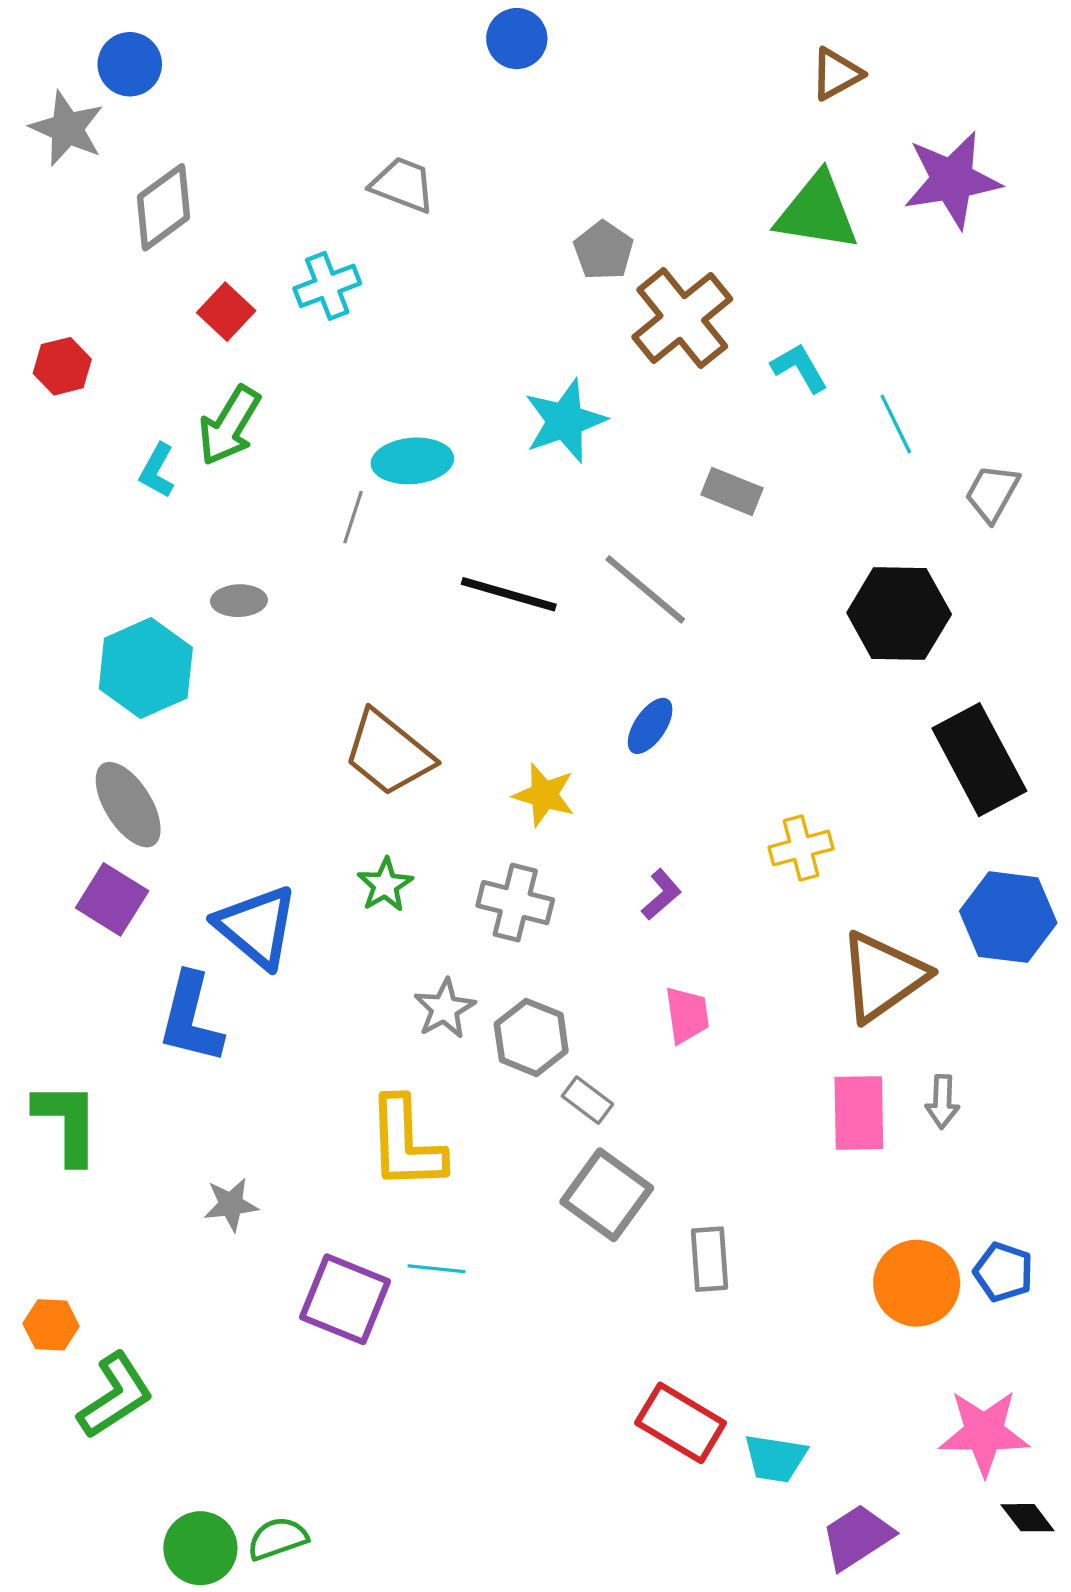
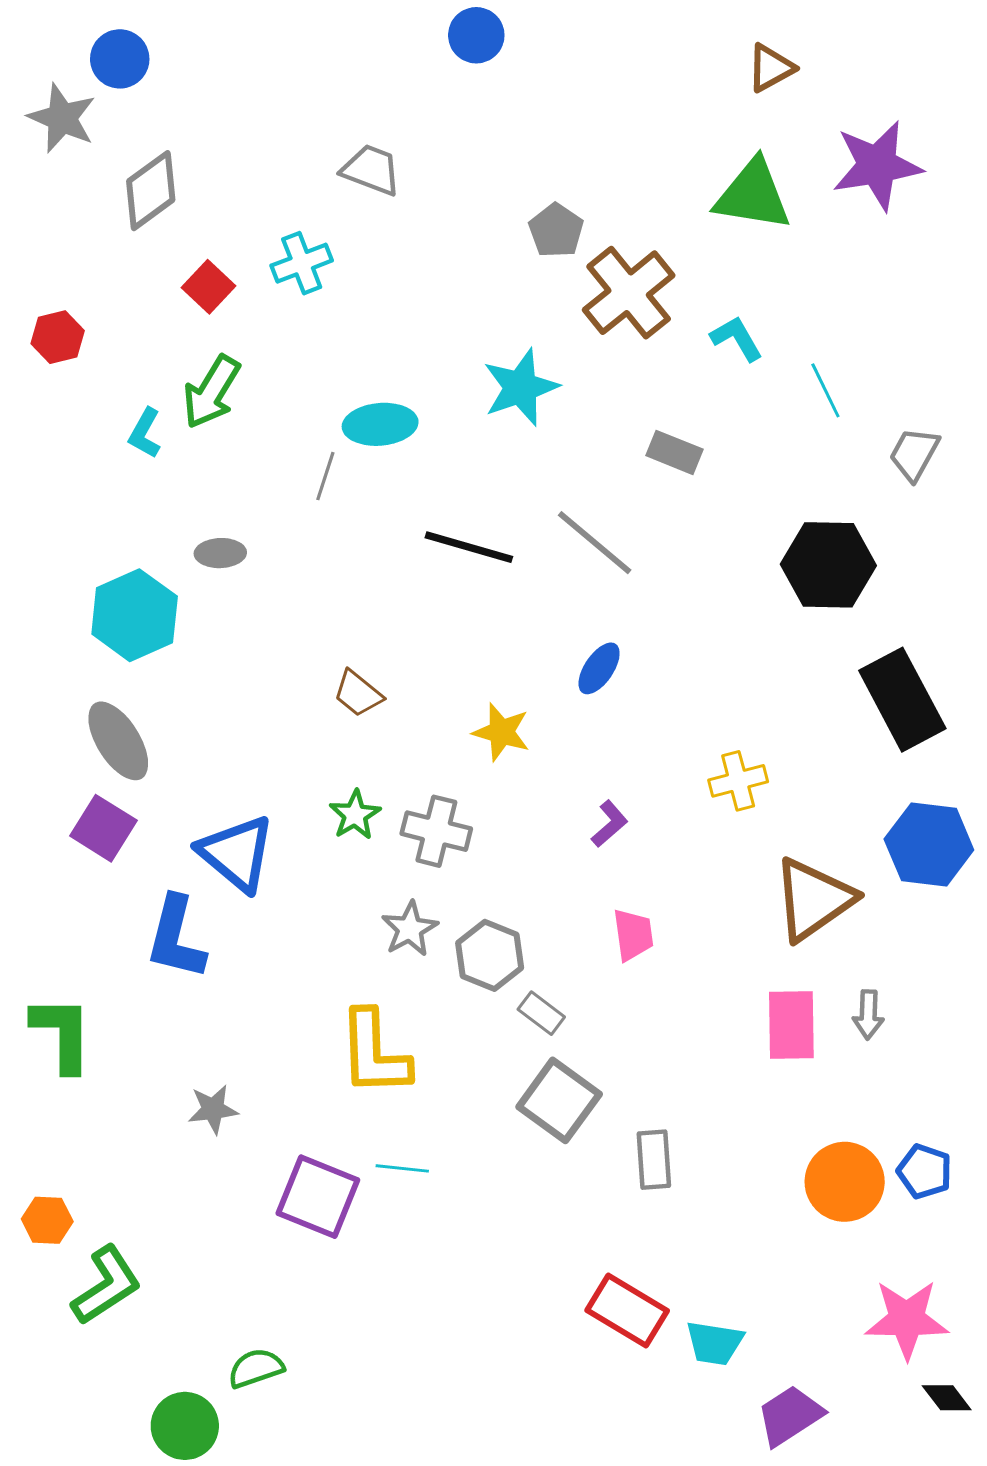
brown trapezoid: (388, 753) -> (358, 694), size x0.6
gray cross: (515, 903) -> (436, 831), moved
green semicircle: (277, 1539) -> (256, 1368), moved

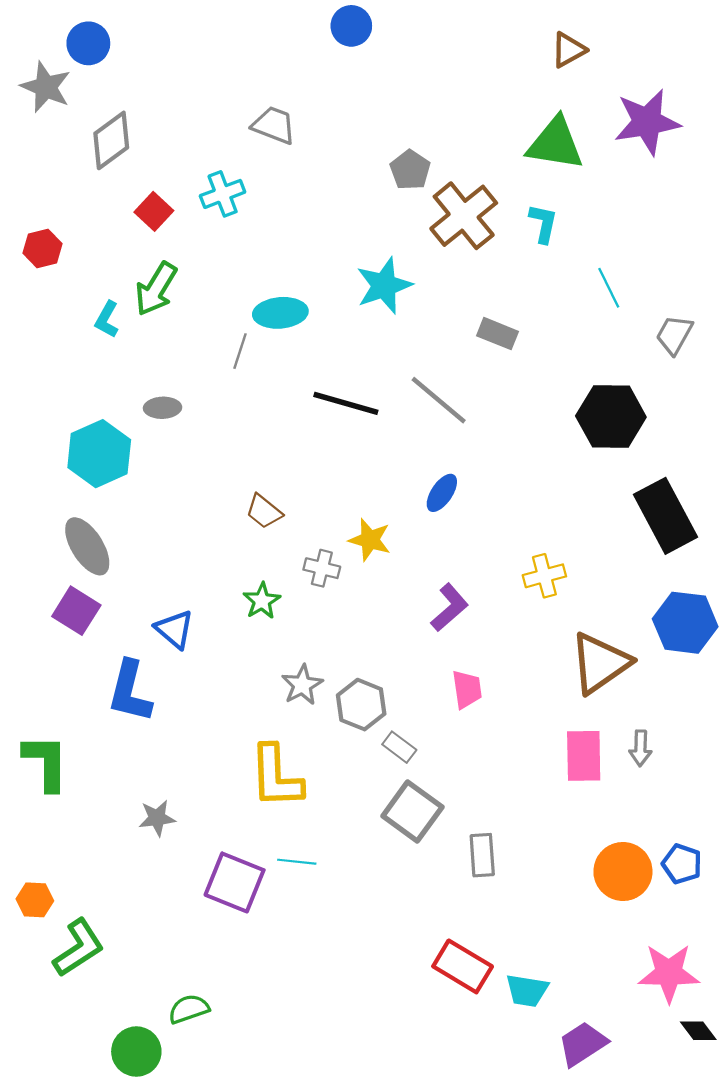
cyan L-shape: (737, 339) -> (543, 223), moved, turned 42
purple L-shape: (609, 824) -> (449, 607), size x1.4
gray cross: (436, 831) -> (322, 568), moved, size x0.7
blue triangle: (237, 853) -> (175, 629), size x0.7

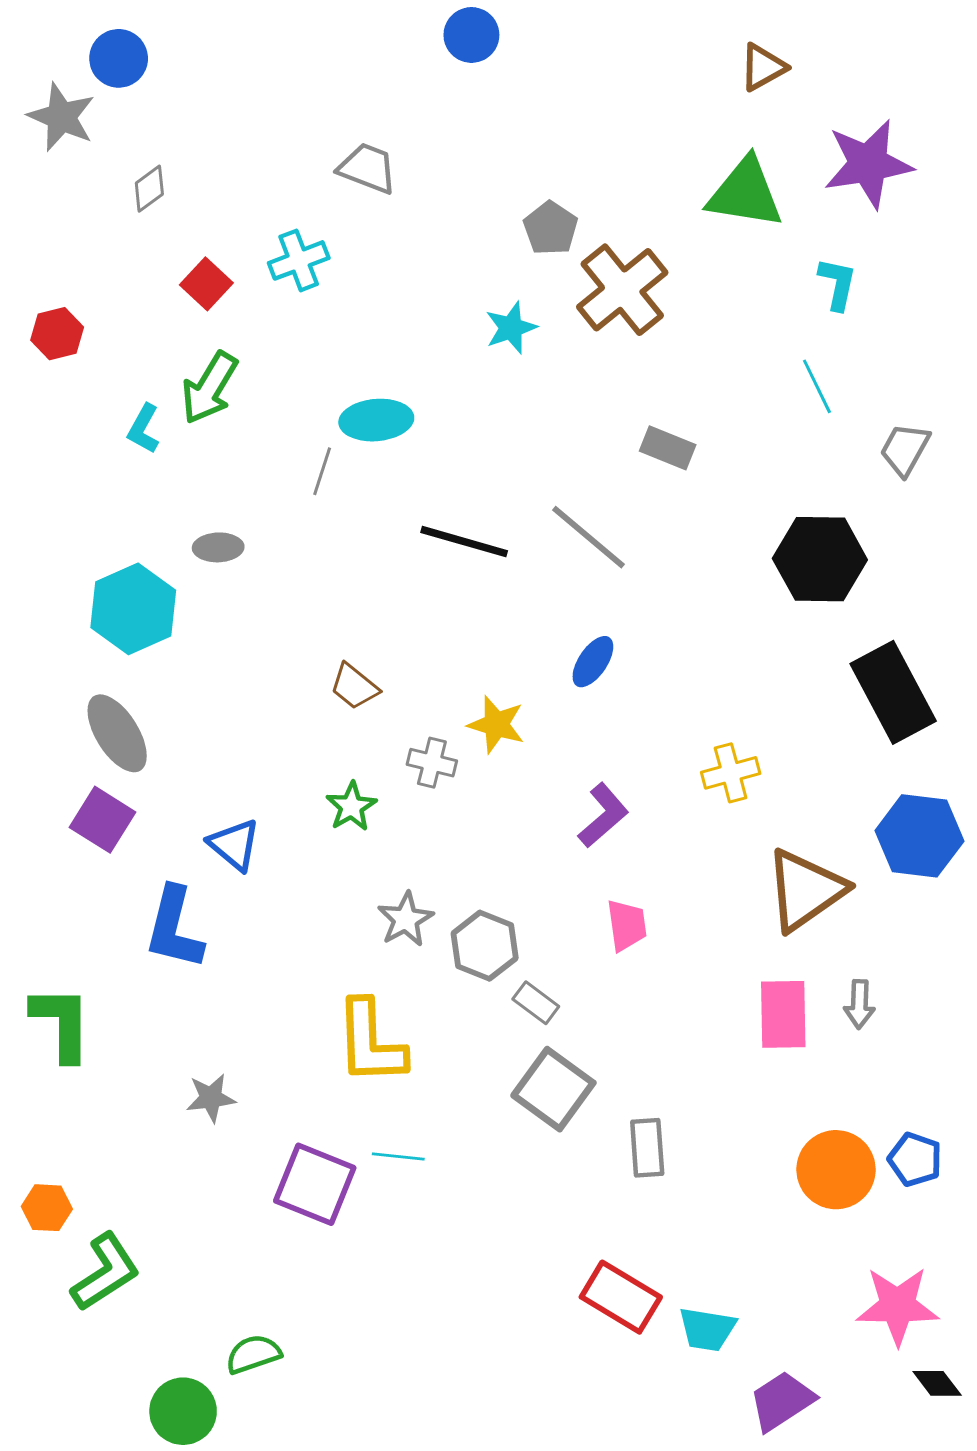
gray diamond: (111, 140) -> (149, 189), size x0.6
cyan L-shape: (543, 223) -> (837, 284), moved
cyan star: (384, 286) -> (511, 328), moved, size x0.7

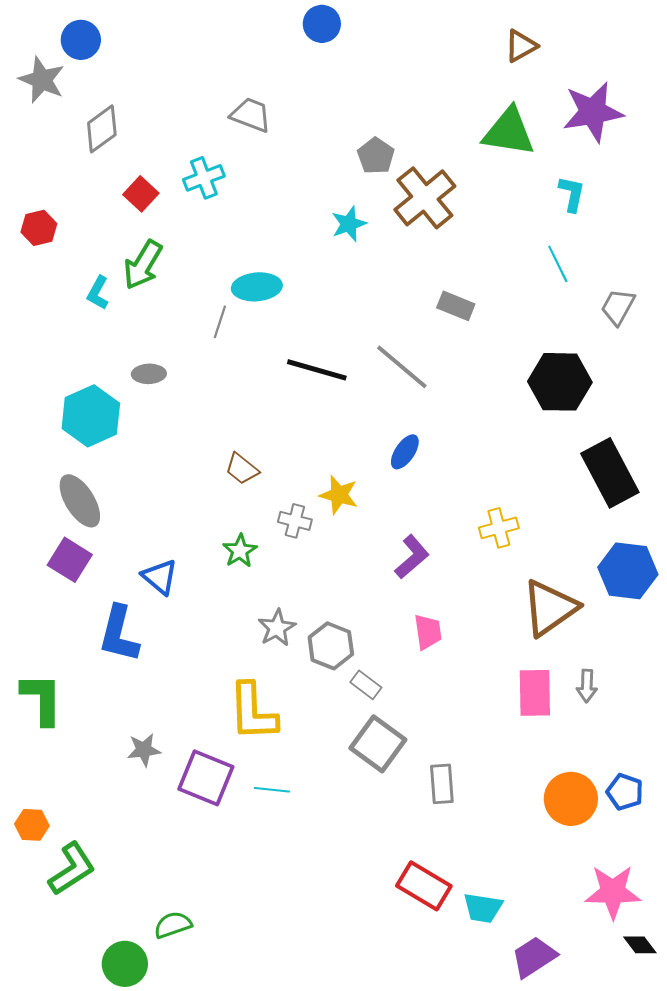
gray diamond: (149, 189) -> (102, 129), size x1.5
purple square: (315, 1184) -> (206, 778), moved

